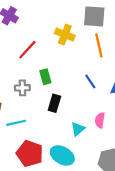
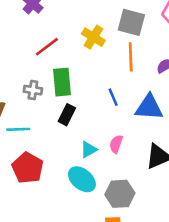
green rectangle: (45, 77) -> (62, 82), size x1.5
cyan ellipse: (62, 155) -> (82, 179), moved

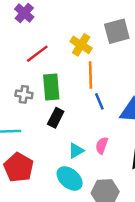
gray square: (131, 22) -> (117, 31), turned -30
orange line: (131, 57) -> (91, 75), moved

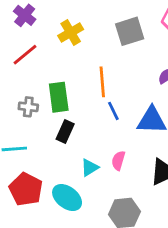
yellow cross: (81, 45) -> (71, 32), moved, turned 30
red line: (37, 54) -> (25, 55), moved
cyan ellipse: (70, 178) -> (67, 198), moved

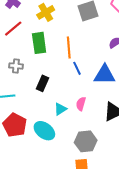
green rectangle: (59, 97) -> (39, 43), moved

